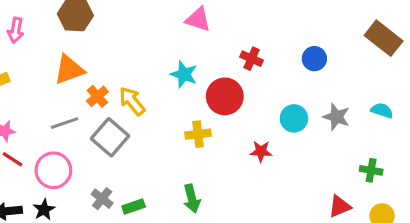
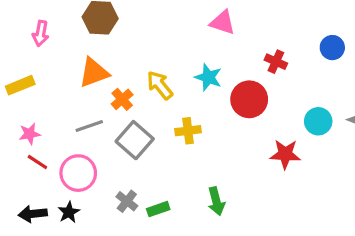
blue circle: (314, 59) -> (332, 48), moved
yellow arrow: (132, 101) -> (160, 85), moved
yellow cross: (198, 134) -> (188, 131), moved
red star: (261, 151) -> (285, 154), size x1.4

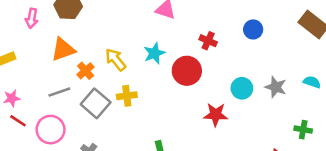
pink arrow: (41, 33) -> (32, 18), moved
cyan star: (208, 77) -> (154, 53), turned 30
yellow cross: (188, 131) -> (127, 96), moved

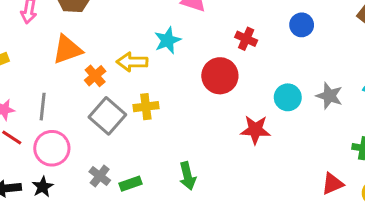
cyan star: (154, 53) -> (167, 40), moved
yellow arrow: (116, 60) -> (132, 62), turned -50
gray line: (59, 92) -> (43, 107), moved, turned -65

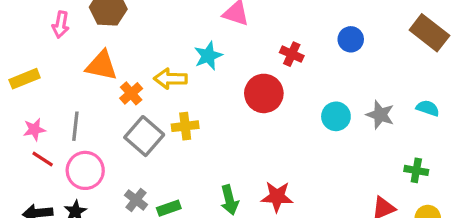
orange triangle: (67, 50) -> (102, 66), turned 32
red star: (255, 130) -> (277, 197), moved

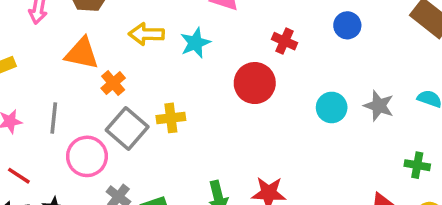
yellow arrow: (170, 79) -> (146, 34), moved
red line: (43, 159) -> (19, 176), moved
pink circle: (85, 170) -> (87, 156), moved

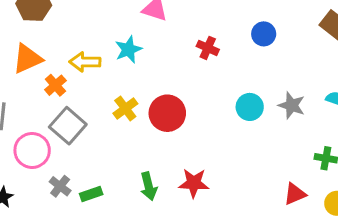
yellow arrow: (146, 34) -> (85, 62), moved
orange triangle: (82, 53) -> (27, 59), turned -36
red circle: (255, 83) -> (167, 113), moved
yellow cross: (171, 118) -> (125, 109), moved, turned -30

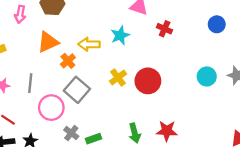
red cross: (208, 48) -> (165, 29), moved

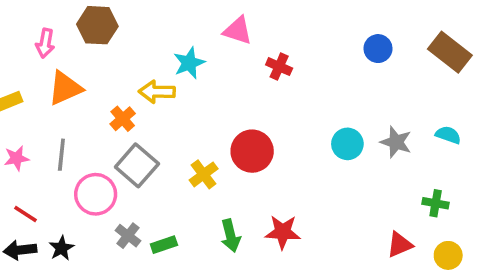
blue circle: (217, 24) -> (378, 49), moved
cyan star: (120, 35) -> (189, 63), moved
orange triangle: (48, 42) -> (65, 88), moved
yellow cross: (118, 78) -> (204, 174), moved

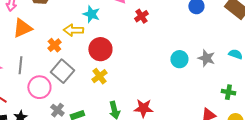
cyan star: (189, 63) -> (91, 14), turned -30
red cross: (279, 67) -> (141, 16), turned 32
red circle: (252, 151) -> (100, 49), moved

